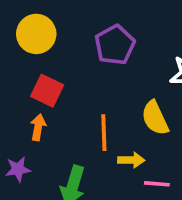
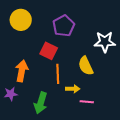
red square: (47, 91) -> (49, 51), moved
orange arrow: (38, 127) -> (22, 71), size x1.5

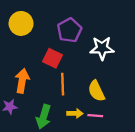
white star: (105, 42) -> (102, 48), moved
yellow semicircle: (86, 66) -> (96, 91), moved
yellow arrow: (73, 89) -> (75, 113), moved

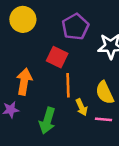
yellow arrow: (75, 113) -> (81, 107), moved, turned 64

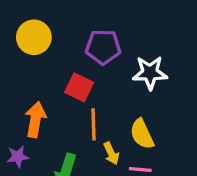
purple pentagon: (75, 27) -> (103, 47), turned 30

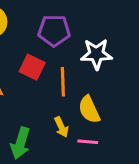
orange line: (94, 124) -> (63, 82), moved

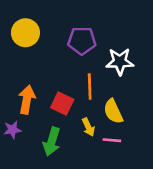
red square: (32, 67) -> (62, 104), moved

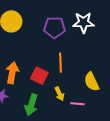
white star: (120, 62) -> (84, 22), moved
yellow semicircle: (113, 111) -> (92, 82), moved

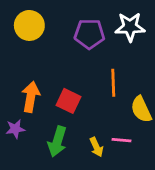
orange line: (60, 63) -> (113, 83), moved
yellow arrow: (59, 94) -> (96, 147), moved

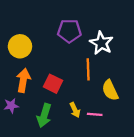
yellow circle: (29, 25) -> (20, 46), moved
white star: (130, 27) -> (101, 43), moved, turned 30
yellow arrow: (96, 147) -> (75, 110), moved

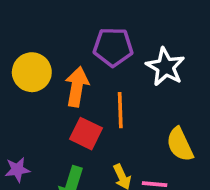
orange line: (88, 69) -> (120, 110), moved
orange arrow: (23, 80) -> (77, 87), moved

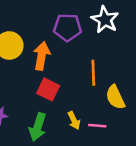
white star: (165, 67) -> (105, 20), moved
orange line: (120, 110) -> (93, 73), moved

